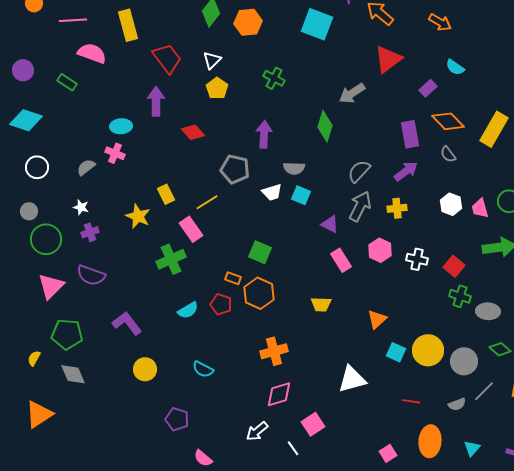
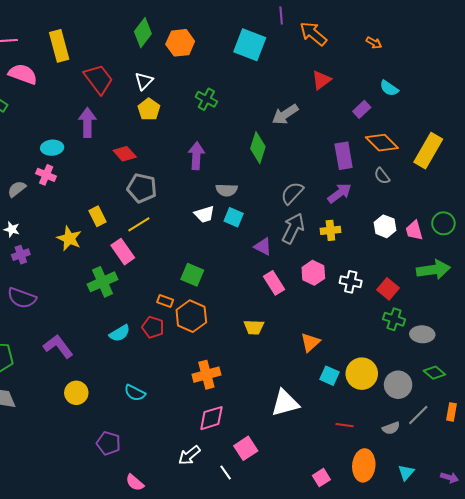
orange arrow: (440, 22) -> (374, 43), size x0.7
red triangle: (388, 59) -> (321, 80), size x0.7
gray pentagon: (235, 169) -> (142, 188), moved

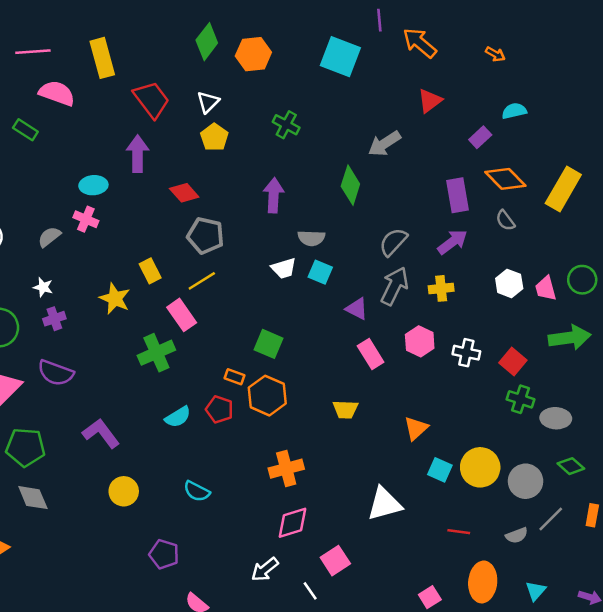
cyan semicircle: (389, 88) -> (514, 111), turned 132

